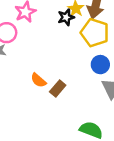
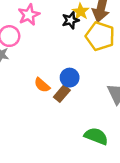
blue circle: (100, 65) -> (70, 78), moved

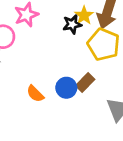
brown rectangle: (62, 94) -> (85, 82), moved

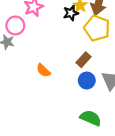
blue circle: (66, 88) -> (87, 81), moved

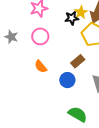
pink circle: (15, 25) -> (40, 36), moved
blue circle: (87, 81) -> (67, 80), moved

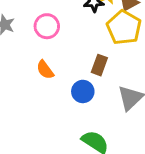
brown rectangle: (78, 61) -> (99, 65), turned -32

